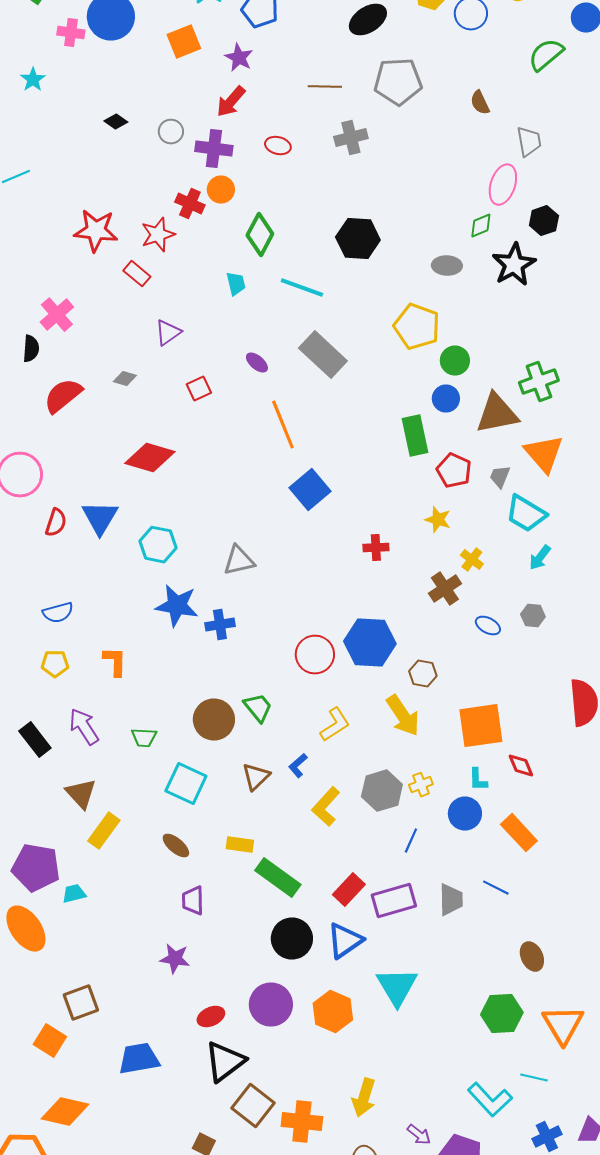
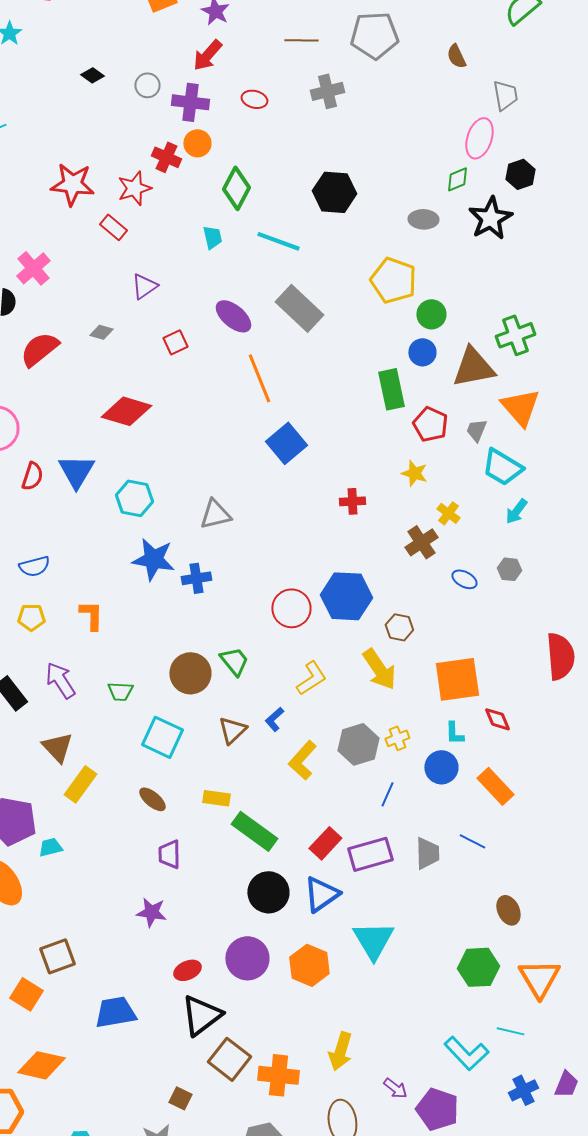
purple ellipse: (257, 363) -> (233, 316), size x1.6

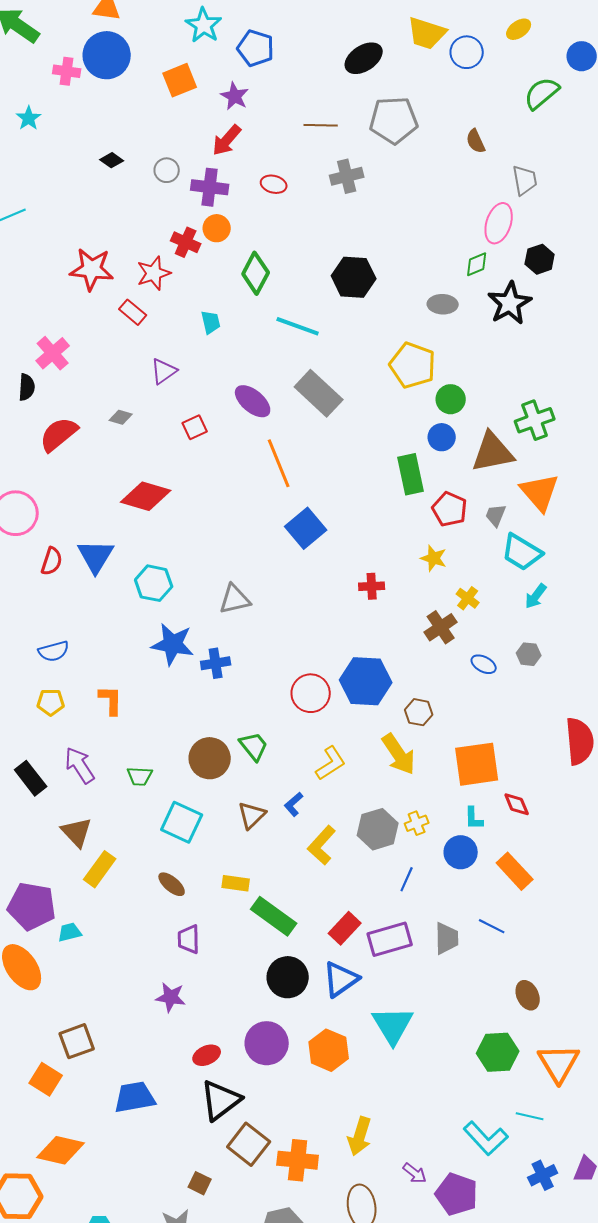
cyan trapezoid: (212, 237) -> (211, 322), moved

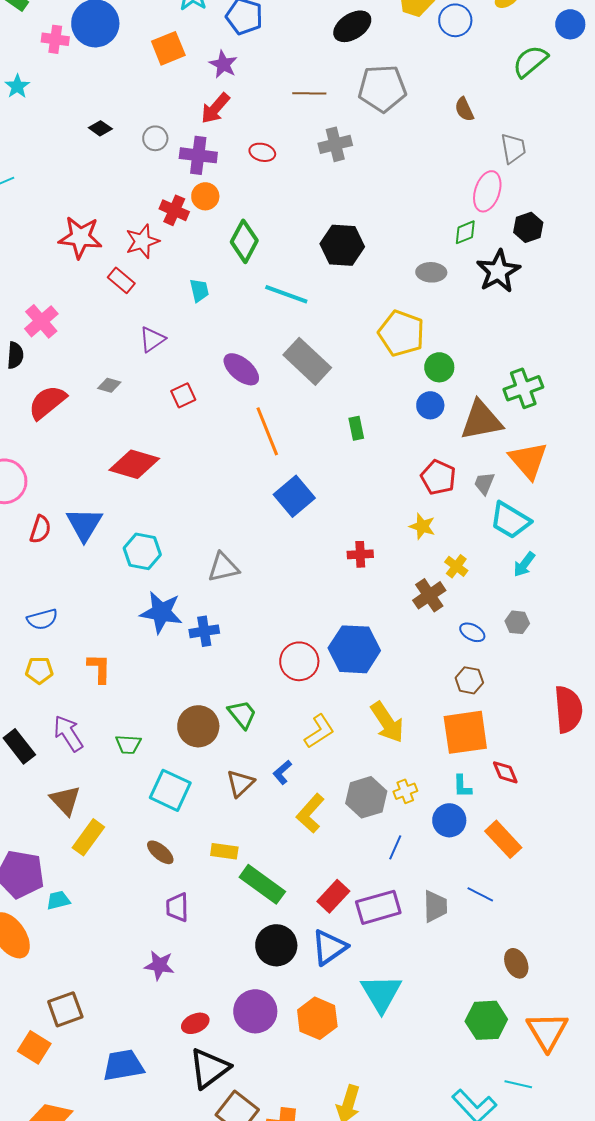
green rectangle: (411, 474) -> (356, 428), moved, size x0.6
brown hexagon: (419, 712) -> (469, 680), moved

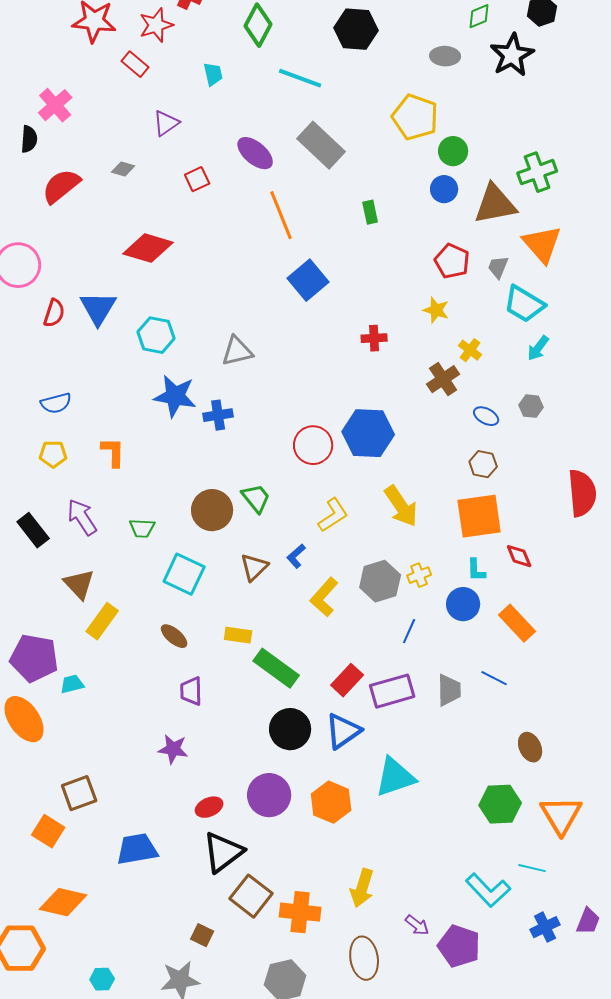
cyan triangle: (381, 993) -> (395, 777), turned 42

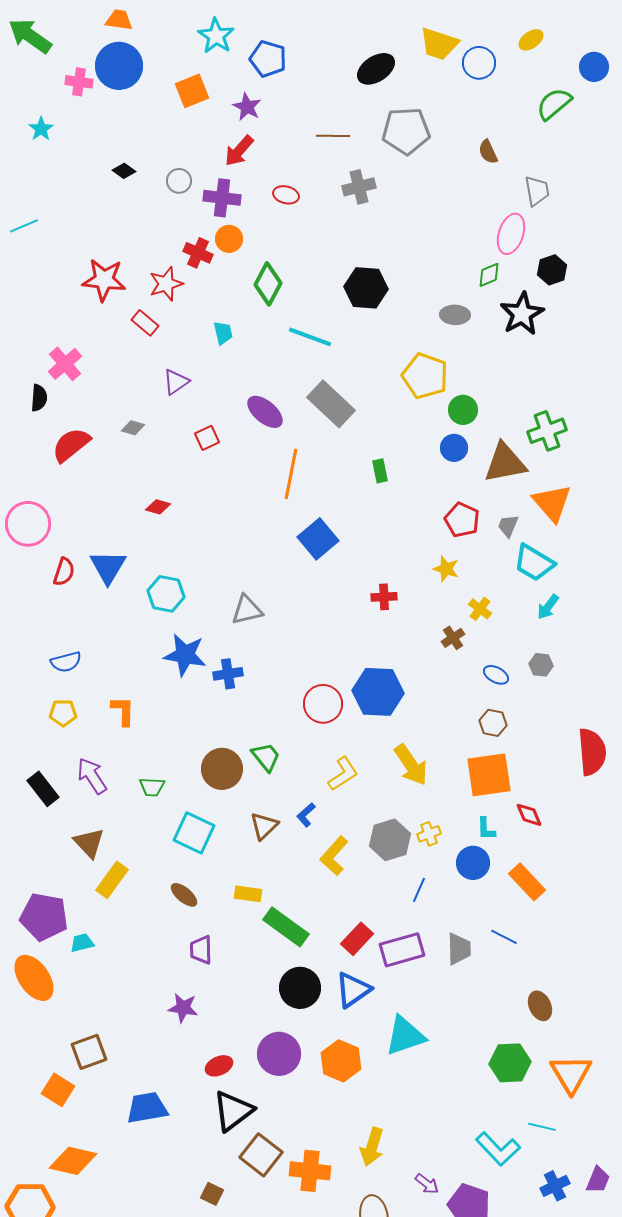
orange line: (281, 215) -> (291, 474), turned 33
red diamond: (148, 248) -> (158, 507), size x0.5
brown cross: (443, 379) -> (453, 638), size x0.7

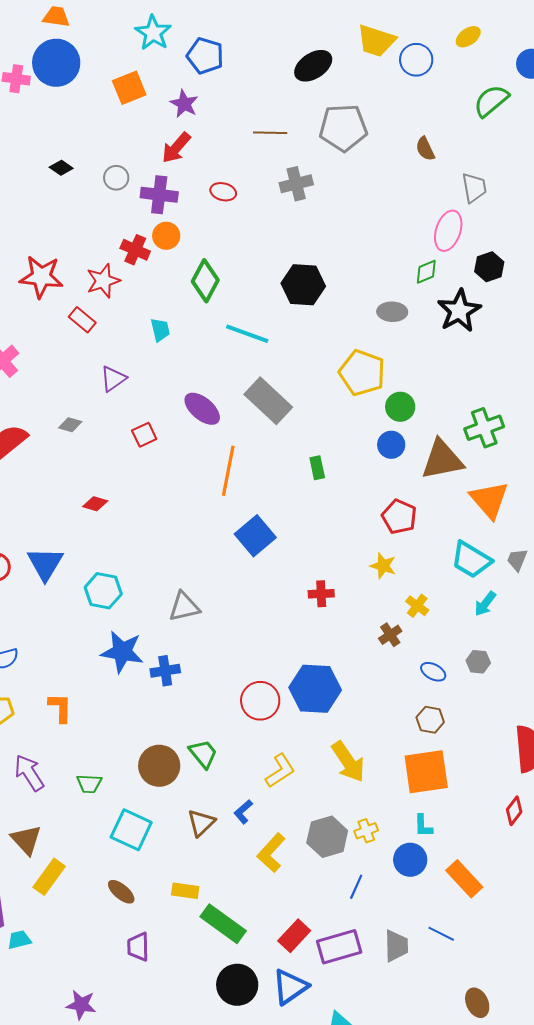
gray trapezoid: (508, 526) -> (517, 560), moved
red diamond: (529, 815) -> (514, 811), moved, turned 60
purple star: (183, 1008) -> (81, 1005), moved

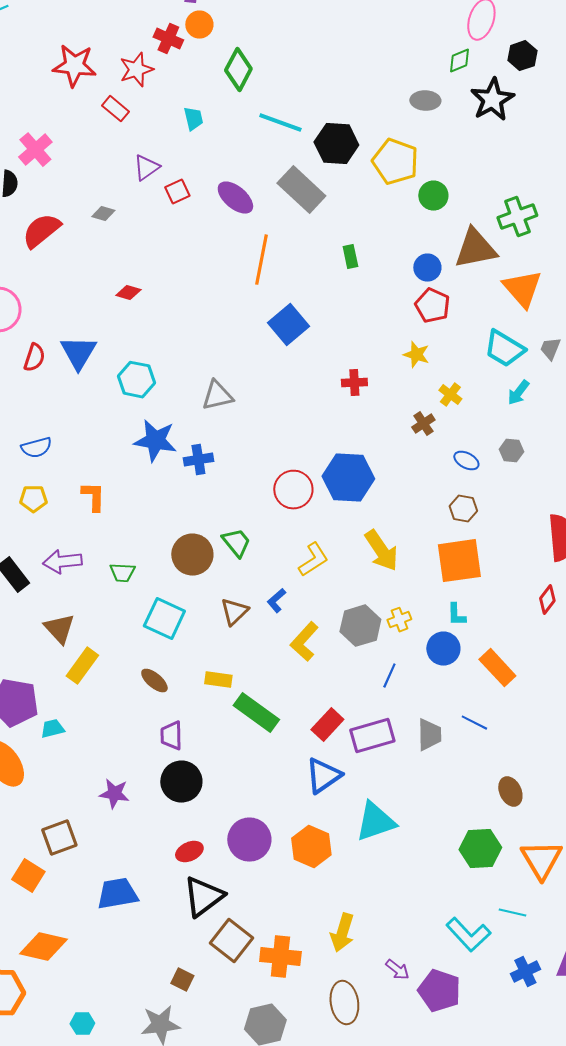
black hexagon: (303, 285) -> (336, 144), moved
red square: (144, 435) -> (177, 192), moved
blue circle: (391, 445) -> (427, 268), moved
purple arrow: (29, 773) -> (62, 562), turned -63
black circle: (237, 985) -> (181, 782), moved

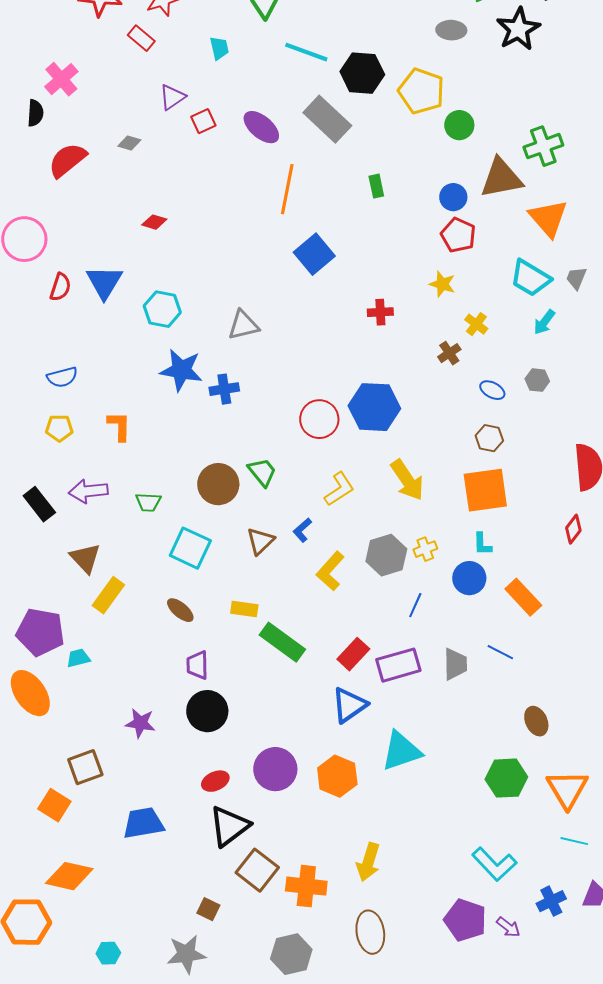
cyan line: (512, 913) -> (574, 841), moved
purple arrow: (397, 970) -> (508, 927), moved

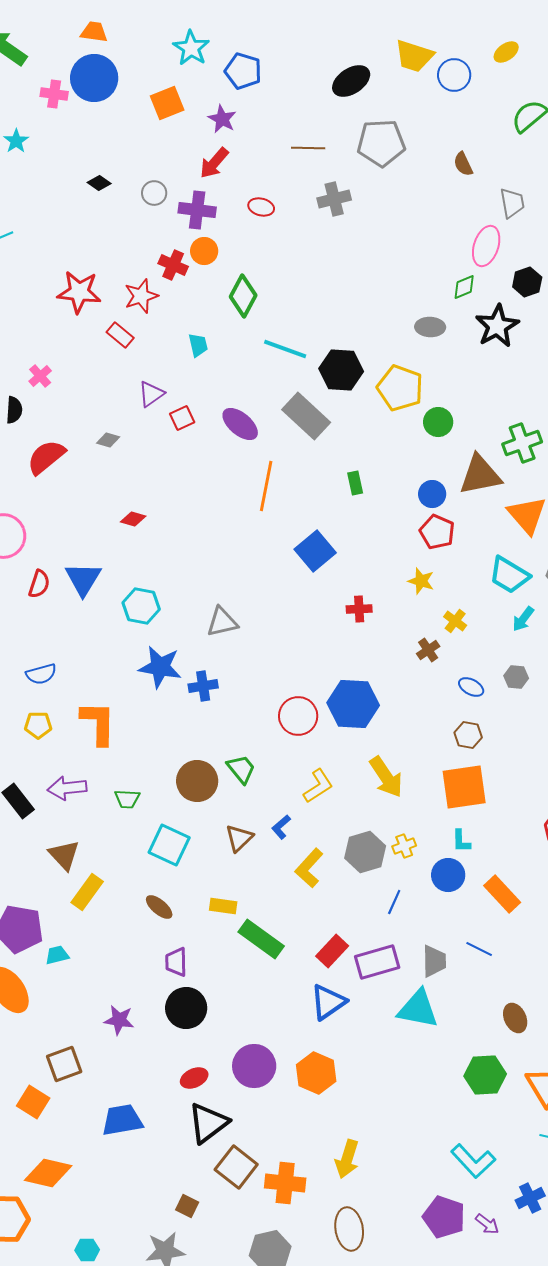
pink cross: (61, 79) -> (40, 376), size x0.7
blue square: (314, 254) -> (315, 551), moved
orange L-shape: (119, 426) -> (98, 723), size x1.5
cyan triangle: (401, 751) -> (418, 1009), moved, turned 30

